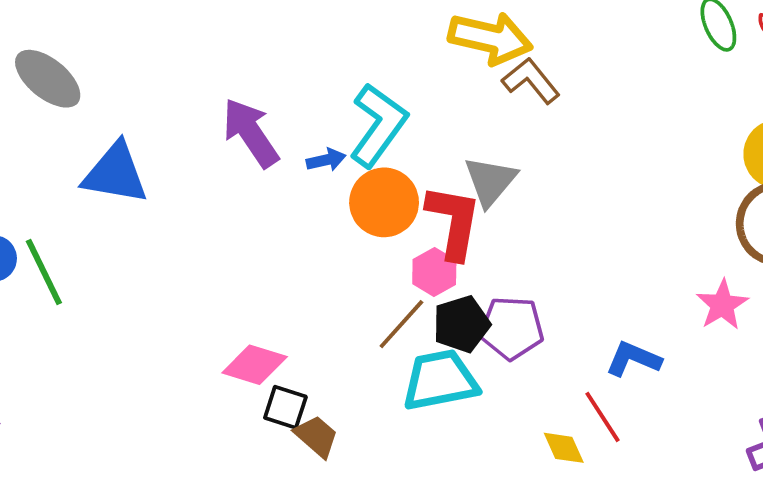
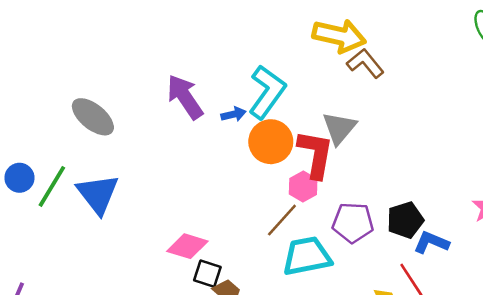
gray ellipse: (48, 79) -> (93, 117), moved
blue triangle: (115, 173) -> (98, 194), moved, turned 42
green line: (44, 272) -> (52, 186), turned 57
black pentagon: (461, 324) -> (405, 220), moved

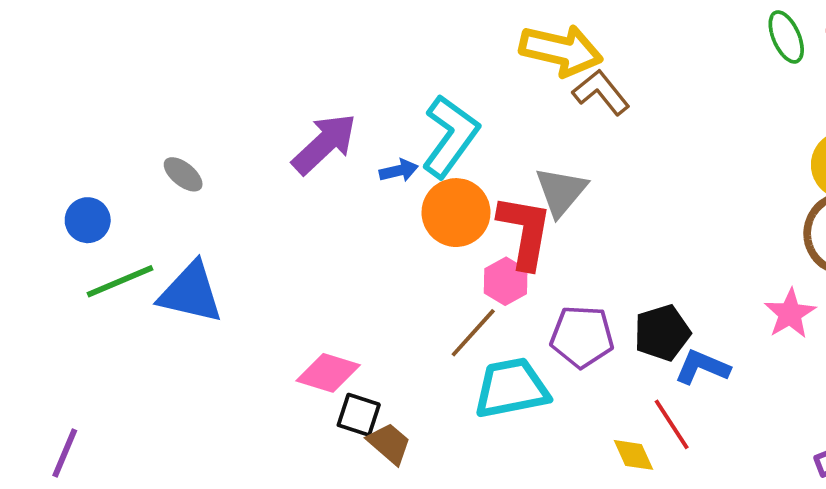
purple arrow: (185, 97) -> (324, 144), turned 81
gray ellipse: (93, 117) -> (183, 174), size x0.6
blue circle: (19, 178) -> (88, 220), moved
green line: (52, 186) -> (120, 281), turned 36
blue triangle: (98, 194) -> (191, 293), turned -39

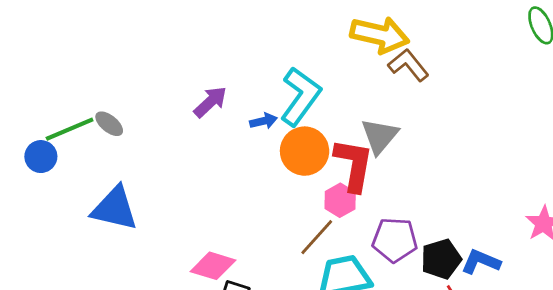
purple arrow: (324, 144) -> (210, 102), size x0.7
green line: (120, 281) -> (70, 129), moved
black pentagon: (662, 333) -> (441, 259), moved

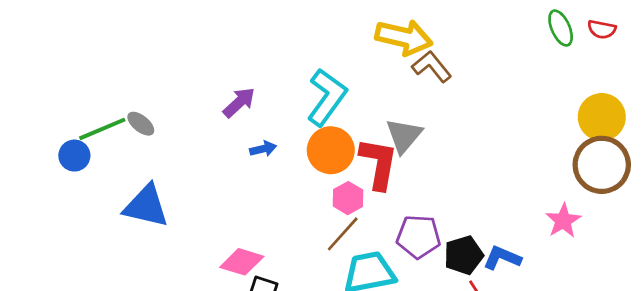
blue arrow: (264, 121) -> (263, 149), moved
pink hexagon: (340, 200) -> (348, 198), moved

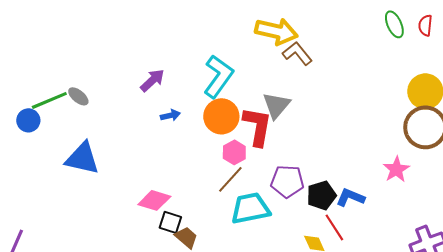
red semicircle: (602, 29) -> (425, 25), turned 85

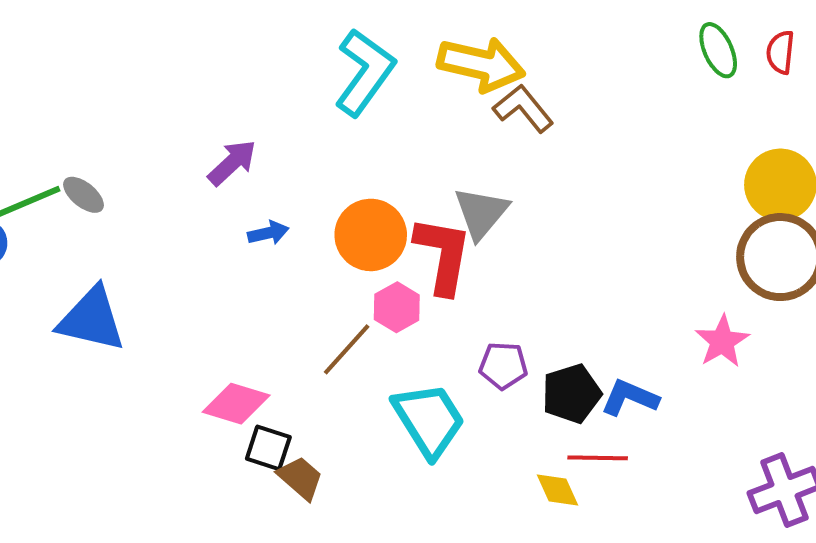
cyan L-shape: (218, 76) -> (365, 72), moved
brown line: (230, 179) -> (347, 349), moved
purple pentagon: (287, 181) -> (503, 366), size x0.7
cyan trapezoid: (250, 208) -> (429, 420), turned 69
red line: (334, 227) -> (598, 458), turned -56

